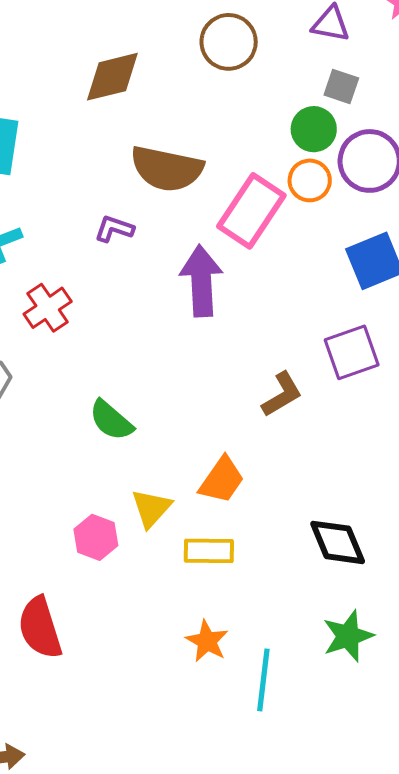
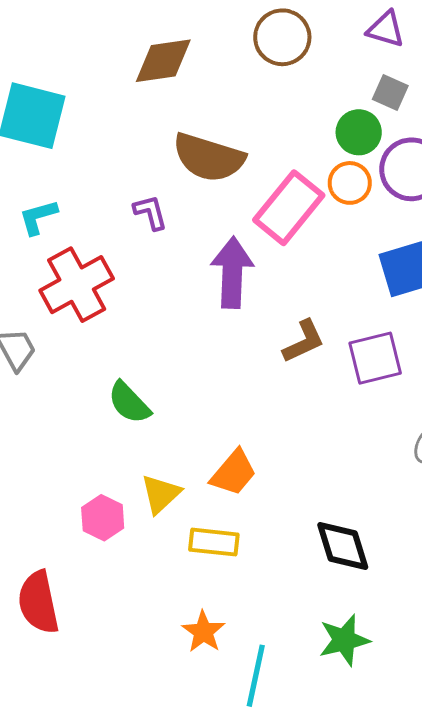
purple L-shape: (114, 229) -> (150, 212), turned 51
red cross: (48, 308) -> (77, 285), size x1.5
brown L-shape: (282, 394) -> (304, 341), moved

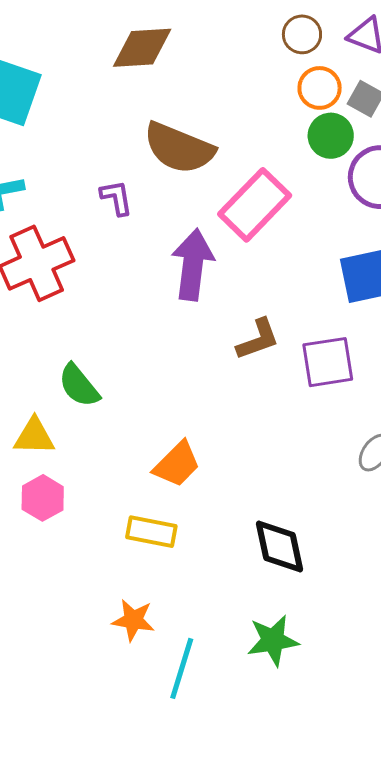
brown circle: (282, 37) -> (302, 34), moved, size x0.7
orange circle: (350, 183) -> (320, 88), moved
yellow triangle: (161, 494) -> (34, 436), moved, turned 39
orange star: (203, 632) -> (133, 620), turned -30

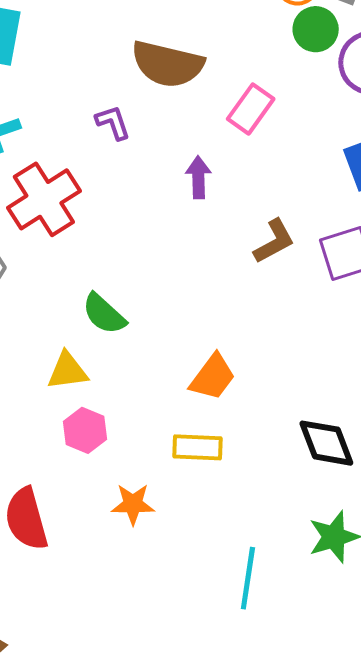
pink rectangle: (255, 205) -> (251, 109), size x0.7
purple arrow: (193, 265) -> (198, 177), size x0.6
orange star: (133, 620) -> (133, 504), moved

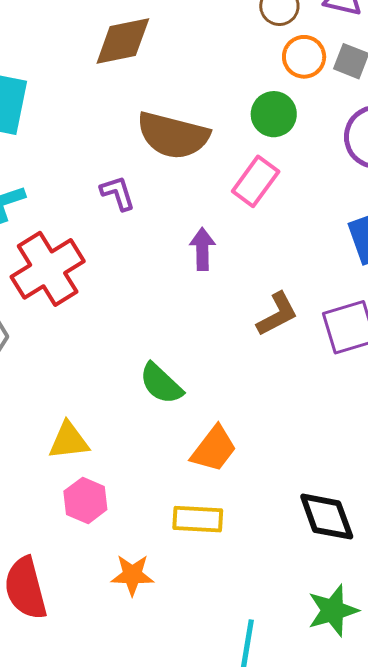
green circle: (316, 29) -> (274, 114), moved
green semicircle: (104, 314) -> (161, 384), moved

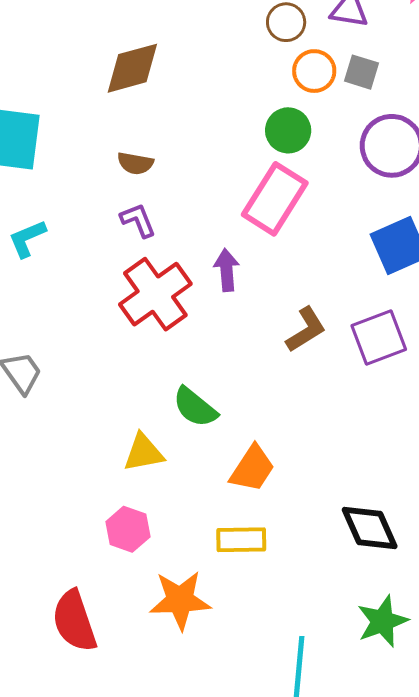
brown semicircle: (173, 135) -> (135, 163), moved, size x0.5
pink rectangle: (256, 181) -> (275, 199), size x1.4
red cross: (48, 269) -> (155, 294), moved
yellow triangle: (69, 441) -> (144, 453), moved
orange star: (132, 575) -> (180, 600), size x1.4

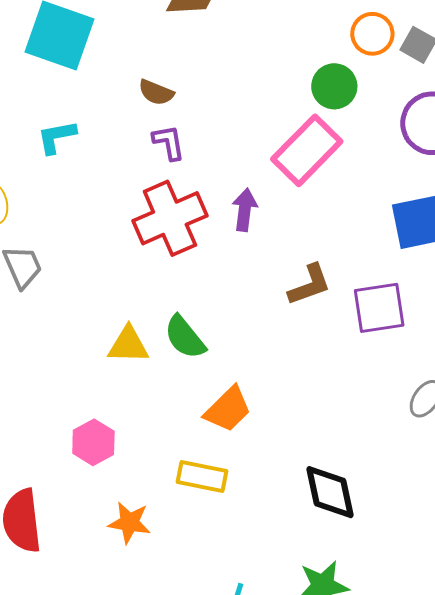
brown semicircle: (135, 163) -> (156, 92), moved
yellow triangle: (144, 453) -> (128, 345), moved
orange star: (180, 600) -> (129, 523), size x0.7

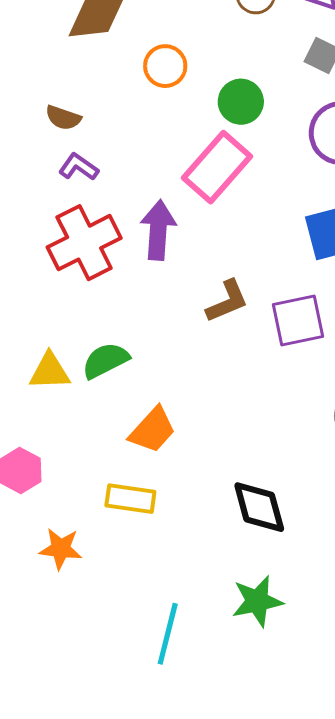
orange circle: (372, 34) -> (165, 66), moved
purple L-shape: (169, 142) -> (79, 167), turned -42
purple arrow: (245, 210) -> (158, 230), size x1.4
green semicircle: (185, 337) -> (106, 360), turned 105

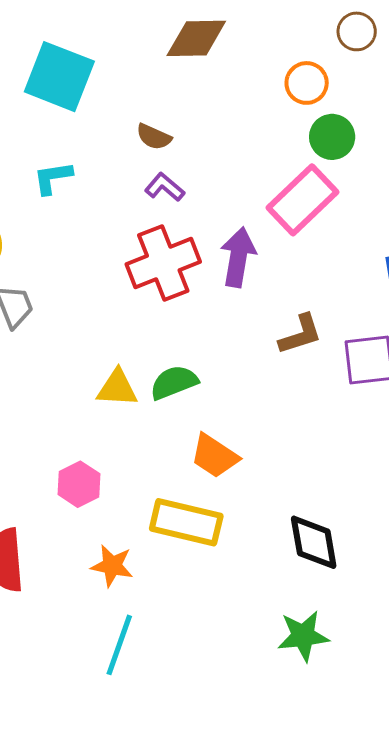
orange circle: (165, 66) -> (307, 83), moved
orange trapezoid: (153, 430) -> (214, 456), turned 76
yellow rectangle: (130, 499) -> (186, 522), size x1.4
cyan line: (168, 634) -> (119, 645), moved

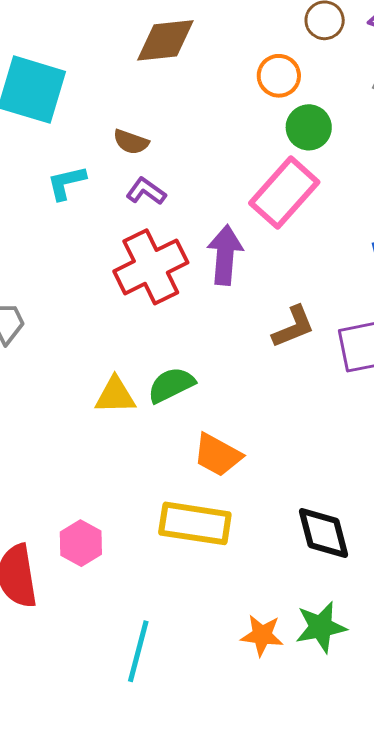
cyan L-shape: (53, 178) -> (66, 183), moved
pink hexagon: (79, 484) -> (81, 543), moved
orange star: (112, 566) -> (262, 635), moved

